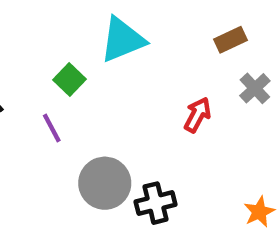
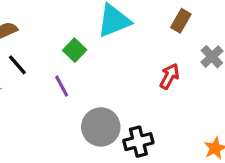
brown rectangle: (231, 40) -> (181, 21), moved, turned -35

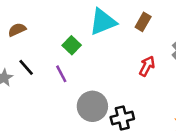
brown rectangle: (181, 21) -> (143, 22), moved
black line: (17, 65) -> (26, 67), moved

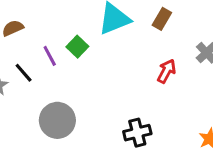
purple line: (61, 74) -> (50, 56), moved
gray circle: (92, 106) -> (57, 120), moved

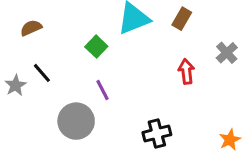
purple line: (50, 56) -> (103, 90), moved
red arrow: (166, 71) -> (186, 71), turned -35

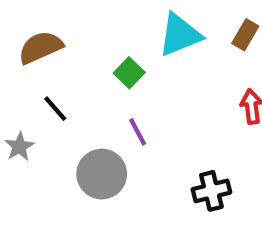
brown semicircle: (31, 28) -> (41, 47), size x1.5
gray star: (16, 85) -> (19, 147), moved

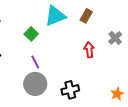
gray circle: (102, 174) -> (35, 84), moved

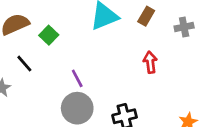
green square: (31, 34) -> (49, 35), moved
gray cross: (115, 38) -> (184, 27), moved, turned 32

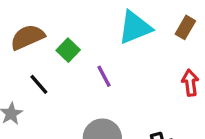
purple line: (77, 78) -> (104, 76), moved

